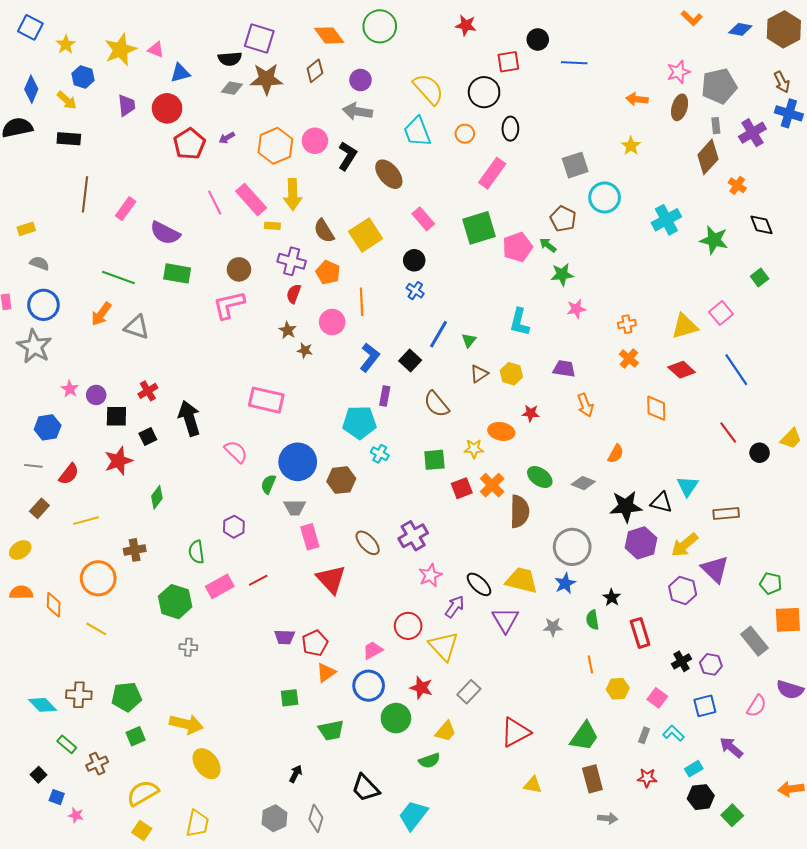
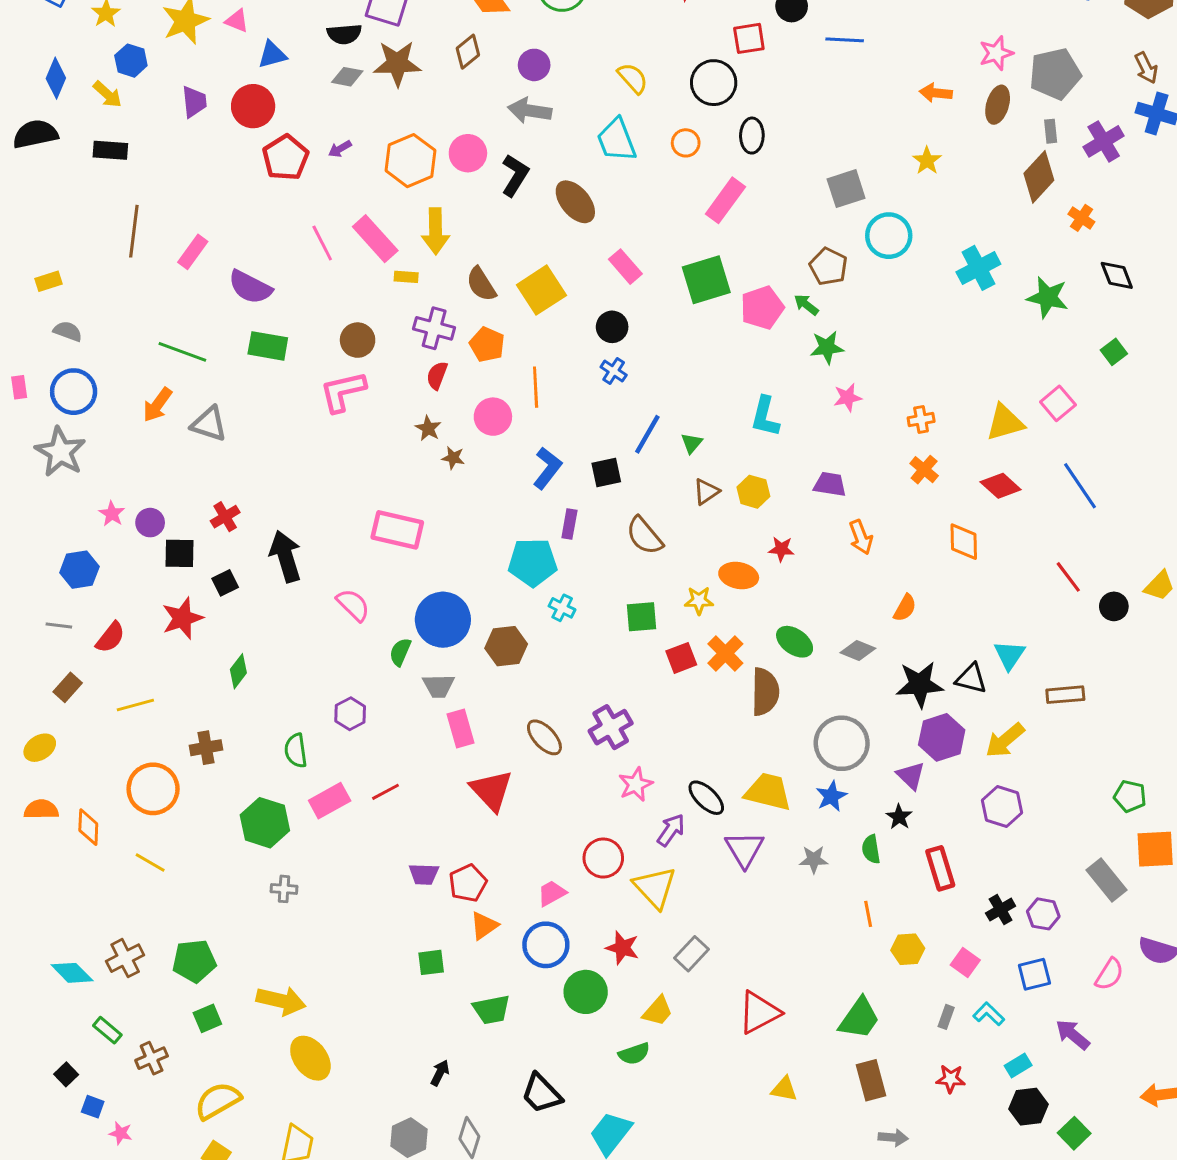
yellow semicircle: (428, 89) -> (633, 78), size x0.7
black square: (410, 361) -> (606, 473), turned 35
purple triangle: (715, 569) -> (911, 776), moved, size x0.7
brown cross: (79, 695) -> (125, 958), turned -30

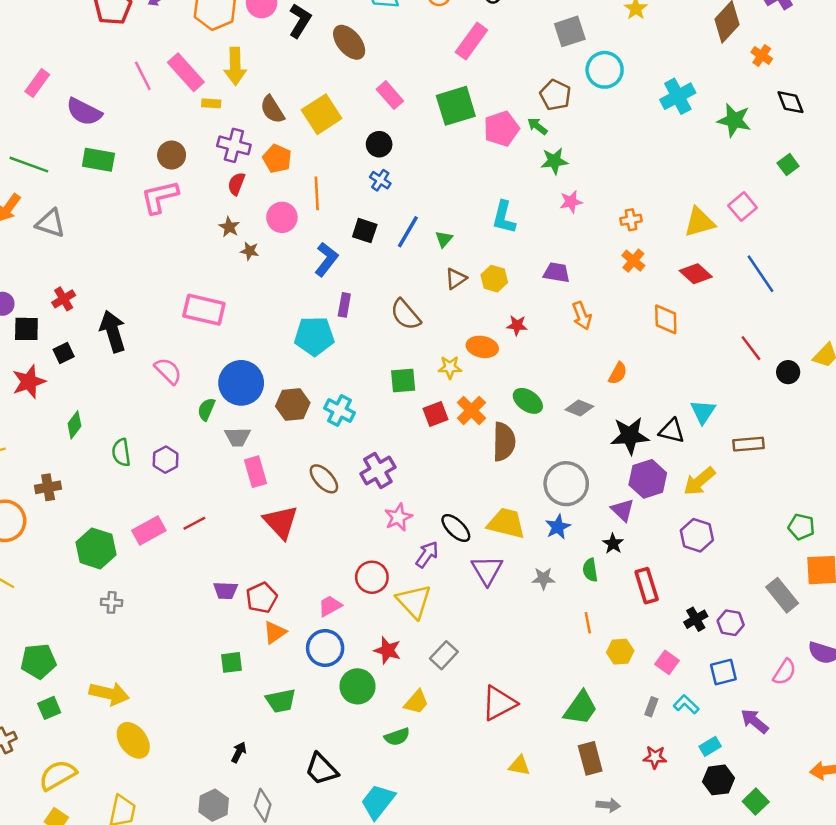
black square: (606, 473) -> (365, 231), moved, turned 30
cyan cross: (562, 608) -> (340, 410), moved, size x1.4
green semicircle: (296, 751) -> (121, 452), moved

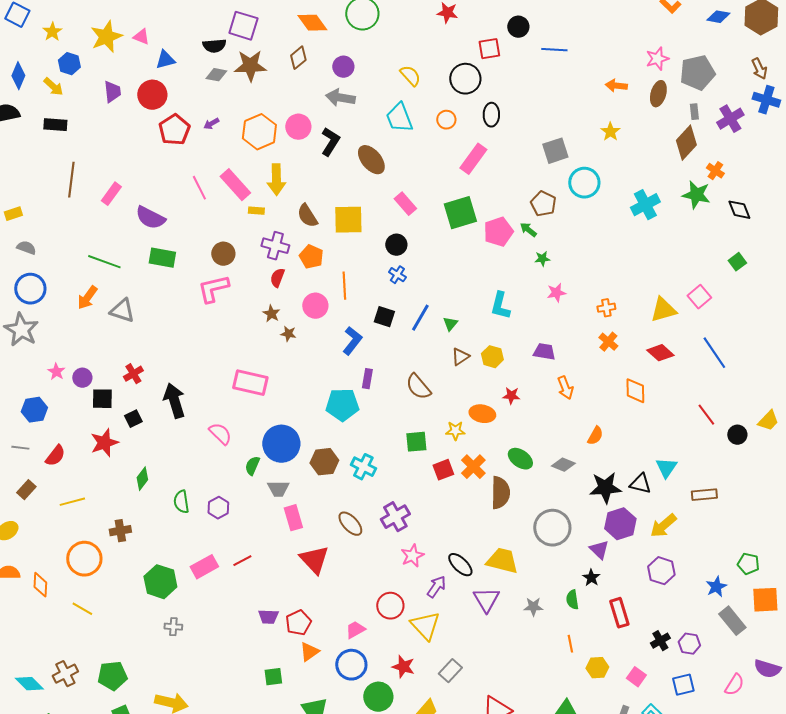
yellow square: (322, 114) -> (348, 220), turned 32
green star: (734, 120) -> (696, 195), moved
green star: (554, 161) -> (542, 259), size x0.7
blue star: (558, 527) -> (716, 587), moved

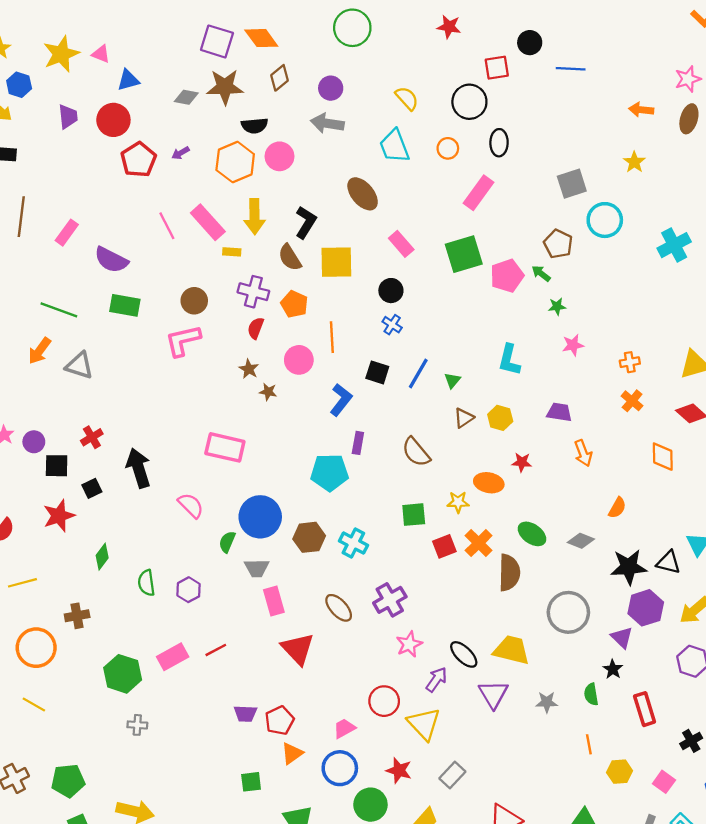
orange diamond: (312, 23) -> (261, 38), moved
black semicircle: (214, 46) -> (254, 126), moved
black L-shape: (330, 142) -> (306, 222), moved

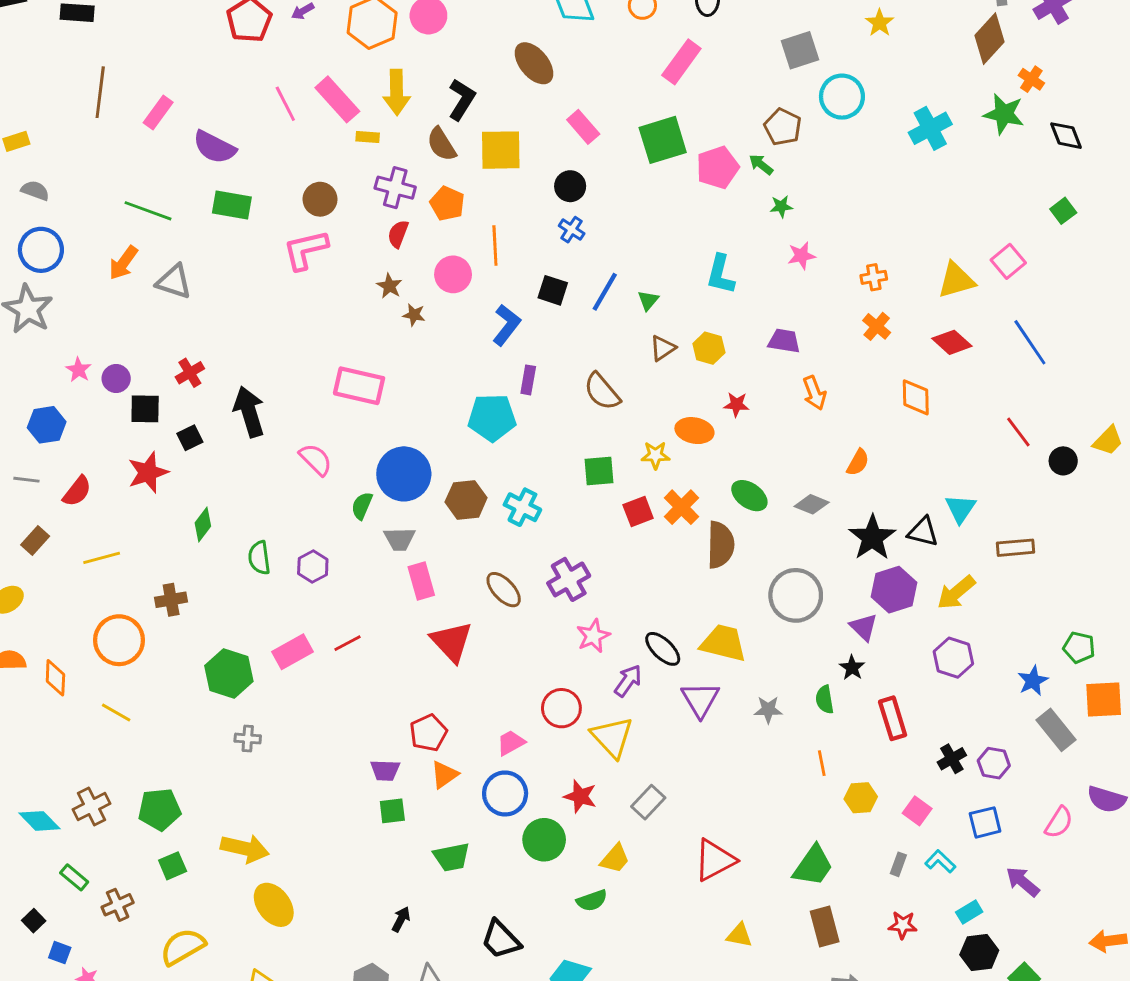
black star: (629, 567) -> (872, 538), turned -30
purple trapezoid: (245, 714) -> (385, 770), moved

